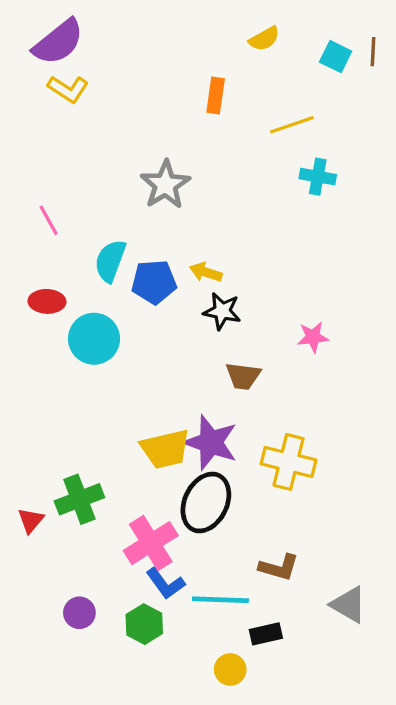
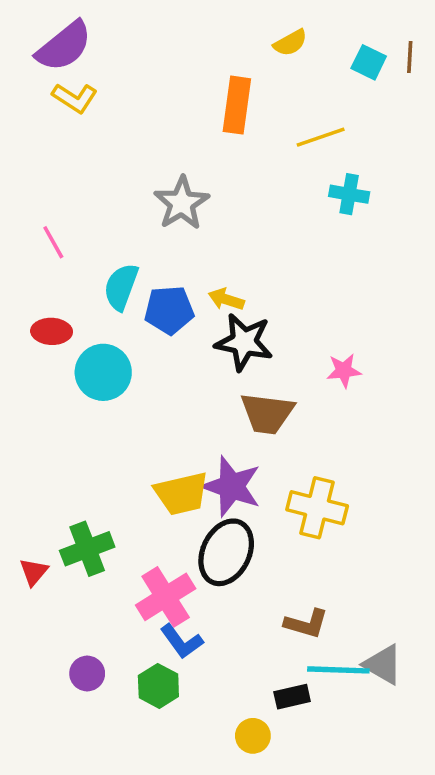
orange rectangle: (216, 95) -> (237, 105), size x1.4
black star: (222, 311) -> (244, 342), size x1.4
brown trapezoid: (243, 376) -> (267, 413), size x1.4
cyan line: (220, 600) -> (338, 670), moved

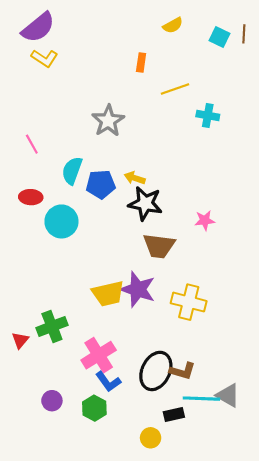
orange rectangle: (237, 105) -> (141, 62), size x0.6
yellow line: (321, 137) -> (175, 89), moved
black ellipse: (226, 552) -> (156, 371), moved

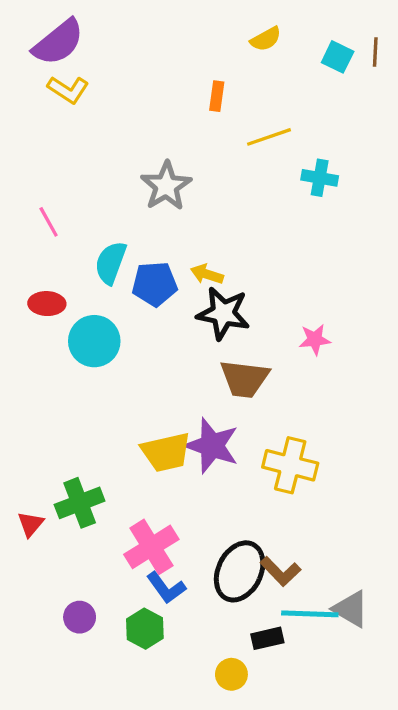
brown L-shape: (182, 371) -> (280, 571), turned 30

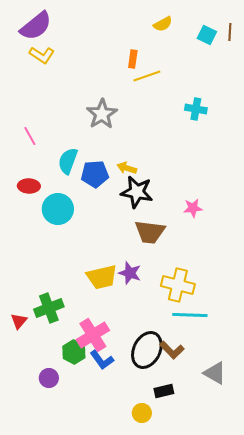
yellow line: (269, 137) -> (147, 76), moved
purple star: (212, 446) -> (130, 273), size x0.7
cyan line: (310, 614) -> (190, 315), moved
green hexagon: (145, 629) -> (74, 352), moved

